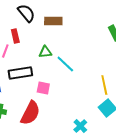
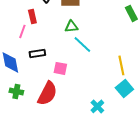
green triangle: (45, 52) -> (71, 26), moved
black rectangle: (20, 73) -> (37, 53), size x0.7

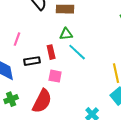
red rectangle: (32, 16) -> (51, 52), moved
green cross: (16, 91) -> (11, 99), turned -32

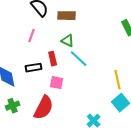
green triangle: (66, 34) -> (68, 41), turned 32
pink line: (17, 39) -> (32, 36), moved

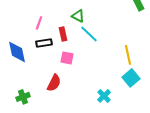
pink line: (32, 36) -> (39, 23), moved
green cross: (13, 106) -> (23, 97), moved
red semicircle: (44, 108) -> (54, 83), size x0.7

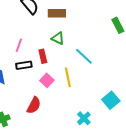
cyan line: (89, 34) -> (84, 56), moved
yellow line: (128, 55) -> (68, 77), moved
pink square: (67, 58) -> (47, 80), turned 32

